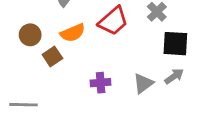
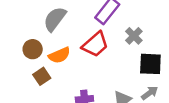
brown circle: (30, 35) -> (33, 49), moved

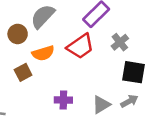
brown circle: (33, 49) -> (18, 34), moved

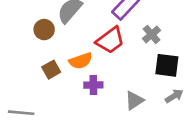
orange semicircle: (43, 53) -> (81, 61), moved
purple cross: (63, 100) -> (93, 85), moved
gray arrow: (129, 101) -> (174, 96), moved

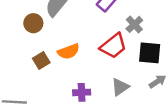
red trapezoid: (110, 40) -> (113, 46), moved
purple cross: (93, 85) -> (82, 92), moved

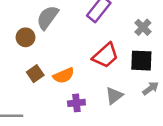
gray cross: (134, 24) -> (143, 27), moved
orange semicircle: (69, 51) -> (64, 75), moved

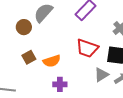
red trapezoid: (105, 56) -> (87, 48), turned 55
gray triangle: (114, 96) -> (101, 75), moved

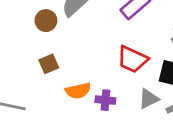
orange semicircle: (52, 61) -> (78, 91), moved
purple cross: (60, 84) -> (105, 100), moved

